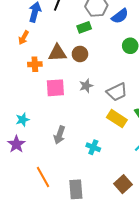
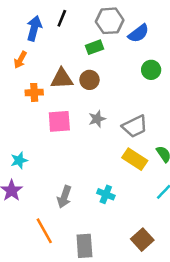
gray arrow: (59, 135) -> (64, 197), moved

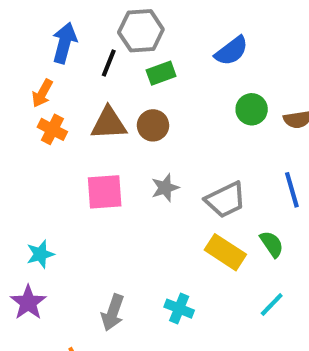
black line: (62, 18) -> (109, 63), moved
gray hexagon: (110, 21) -> (141, 31), moved
orange cross: (34, 92) -> (52, 129), moved, turned 30

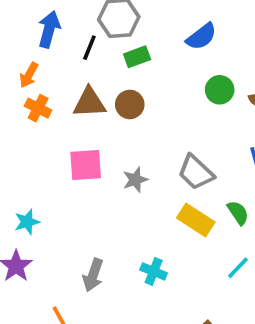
gray star: (165, 188) -> (135, 180), moved
gray trapezoid: (225, 200) -> (196, 172), turned 69

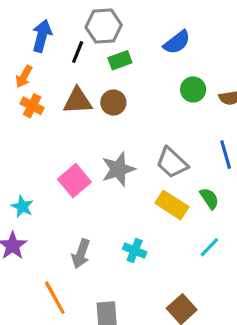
pink square: (86, 165) -> (74, 181), moved, turned -36
gray star: (135, 180) -> (118, 169), size x1.5
cyan star: (27, 222) -> (22, 207), turned -30

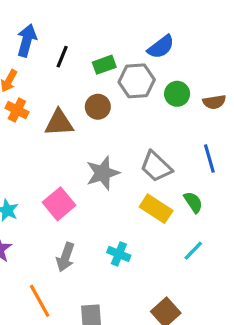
gray hexagon: (104, 26) -> (137, 81), moved
brown triangle: (78, 101) -> (59, 123), moved
pink square: (74, 181) -> (59, 204), moved

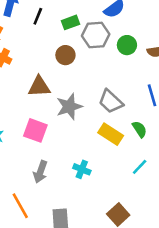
brown triangle: (59, 123) -> (39, 86), moved
pink square: (59, 204) -> (35, 130), turned -30

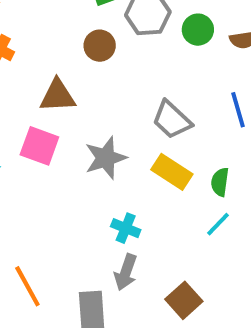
gray star: (69, 107) -> (106, 158), moved
green semicircle: (140, 129) -> (220, 182), moved, turned -138
pink square: (35, 130) -> (39, 146), moved
gray arrow: (40, 172) -> (126, 272), moved

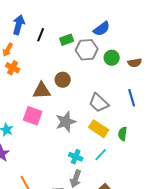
brown circle: (100, 46) -> (63, 80), moved
cyan line: (218, 224) -> (101, 155), moved

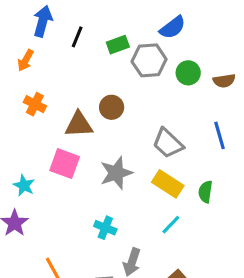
orange cross: (13, 68) -> (35, 104), moved
cyan cross: (76, 157) -> (105, 228), moved

